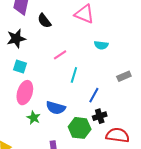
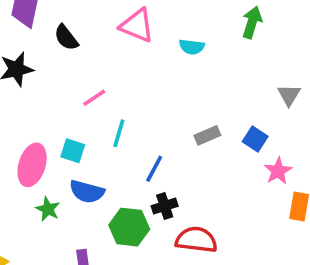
cyan semicircle: (101, 45) -> (192, 47), moved
cyan square: (20, 67) -> (73, 151), moved

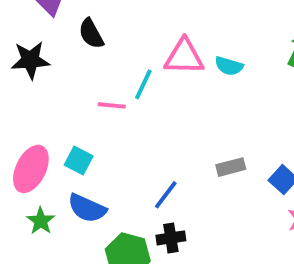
pink triangle: (137, 25) -> (184, 57), moved, turned -30
pink line: (94, 98) -> (112, 105), turned 30
cyan line: (119, 133) -> (143, 84), moved

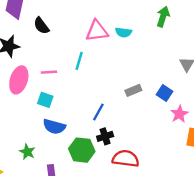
cyan line: (143, 84) -> (79, 61), moved
pink line: (112, 105) -> (49, 72), moved
pink ellipse: (31, 169) -> (19, 80), moved
green star: (41, 221) -> (27, 152), moved

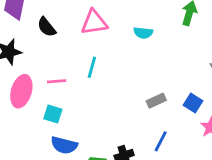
pink triangle: (97, 31) -> (94, 22), moved
blue line: (98, 112) -> (161, 141), moved

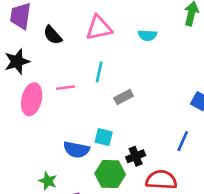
gray rectangle: (156, 101) -> (124, 97), moved
cyan square: (53, 114) -> (104, 137), moved
blue line: (161, 141) -> (183, 141), moved

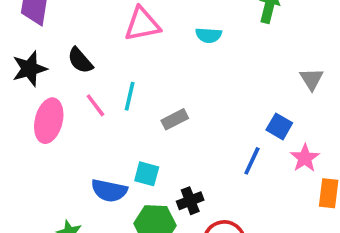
black semicircle: (53, 35) -> (80, 60), moved
cyan line: (99, 72) -> (130, 96), moved
pink line: (66, 88) -> (95, 105), turned 60
blue line: (183, 141) -> (252, 161), moved

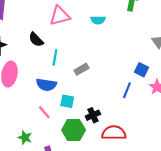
black semicircle: (80, 60) -> (36, 40), moved
pink line: (95, 105) -> (44, 112), moved
blue semicircle: (109, 190) -> (46, 85), moved

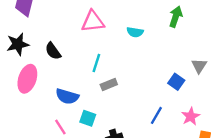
black semicircle: (36, 40) -> (53, 51), moved
cyan line: (55, 57) -> (96, 63), moved
blue square: (141, 70) -> (176, 82), moved

